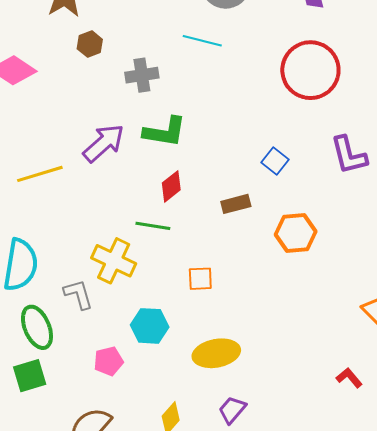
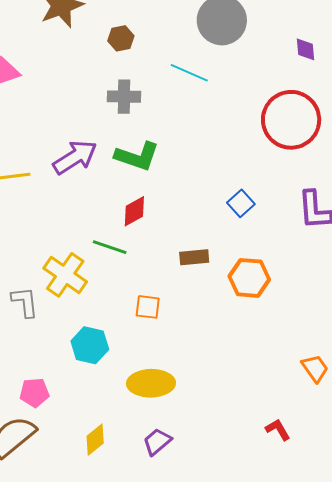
brown hexagon: (90, 44) -> (121, 38), moved
brown rectangle: (236, 204) -> (194, 257), moved
pink pentagon: (108, 361) -> (34, 393), moved

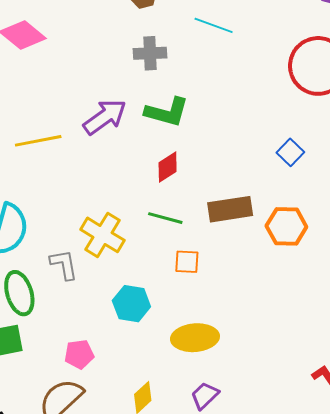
blue square: (241, 203) -> (290, 152), moved
green line: (110, 247) -> (165, 218), moved
brown rectangle: (194, 257) -> (230, 209), size x1.5

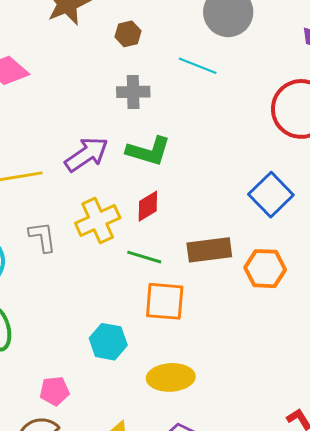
blue square: (290, 152) -> (271, 195), size x1.6
yellow cross: (103, 235) -> (98, 221), moved, turned 33
orange square: (187, 262) -> (165, 301), size x1.6
gray L-shape: (64, 264) -> (42, 237), moved

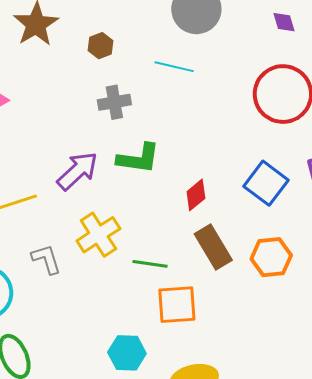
red diamond: (148, 206) -> (196, 195), moved
brown rectangle: (209, 250) -> (213, 247), turned 75

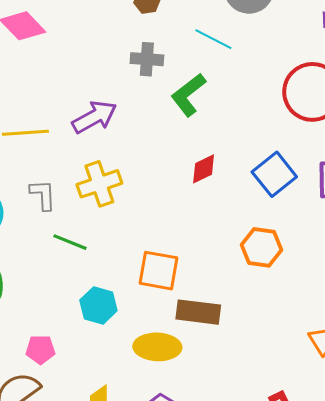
green L-shape: (138, 158) -> (188, 95), moved, turned 120
brown rectangle: (213, 247) -> (198, 312), moved, turned -66
green line: (150, 264) -> (70, 242), moved

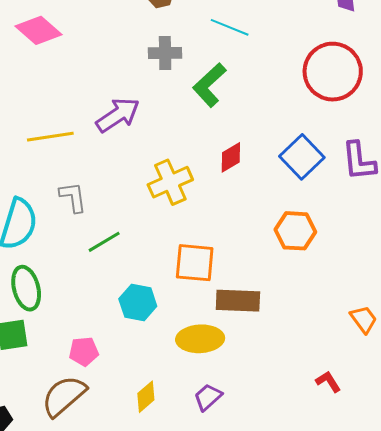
yellow cross: (99, 184) -> (170, 182), moved
green line: (70, 242) -> (104, 242), turned -48

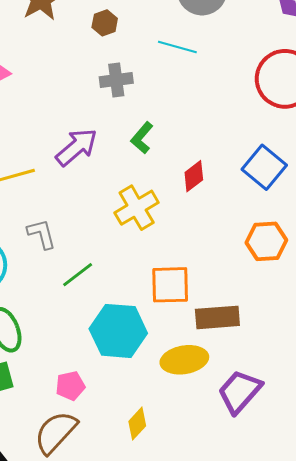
green L-shape: (209, 85) -> (142, 138), moved, size x0.7
cyan hexagon: (138, 303) -> (118, 331), size x1.5
purple trapezoid: (208, 397) -> (240, 392), moved, size x1.6

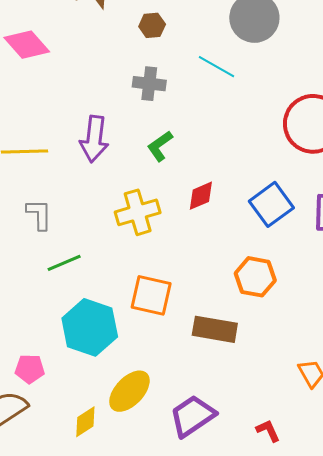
purple arrow: (76, 147) -> (94, 139), turned 123
brown rectangle: (217, 317) -> (215, 329), moved
yellow ellipse: (184, 360) -> (129, 391), moved, turned -51

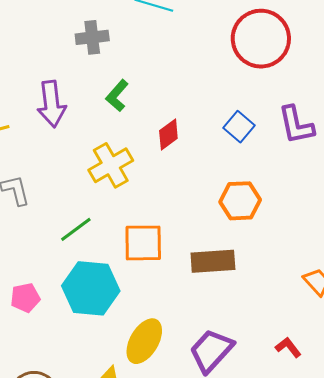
blue square: (271, 204) -> (239, 127), size x0.7
green line: (64, 263) -> (76, 229), moved
pink pentagon: (30, 369) -> (25, 298), moved

